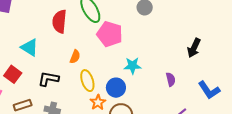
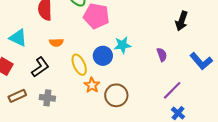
orange semicircle: (75, 57) -> (56, 42), moved, turned 72
black L-shape: (48, 79) -> (40, 67), turned 140
blue circle: (116, 88) -> (103, 56), moved

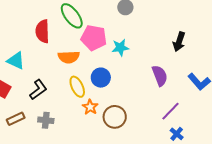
orange semicircle: (56, 42) -> (69, 57), moved, size x1.5
cyan star: (122, 45) -> (120, 48), moved
purple semicircle: (162, 55) -> (160, 76), size x1.5

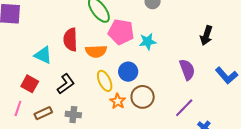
red semicircle: (42, 31) -> (70, 40), moved
purple line: (170, 111) -> (184, 108), moved
brown circle: (115, 117) -> (143, 97), moved

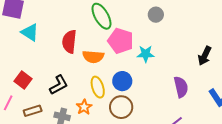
cyan triangle: (43, 55) -> (30, 32), moved
brown circle: (143, 97) -> (121, 107), moved
orange star: (118, 101) -> (84, 107), moved

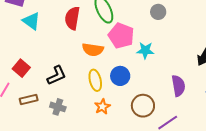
red semicircle: (69, 42) -> (72, 18), moved
orange star: (84, 107) -> (102, 107), moved
brown circle: (121, 107) -> (143, 106), moved

